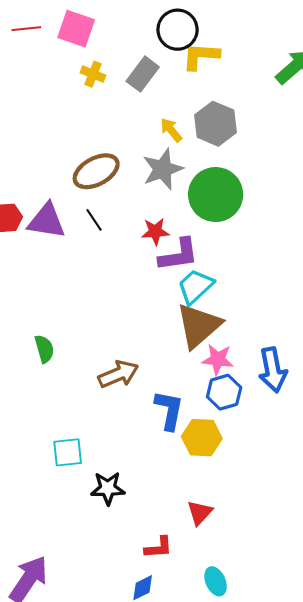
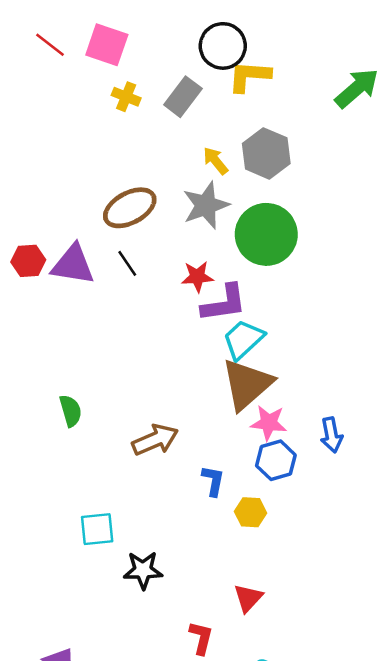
red line: (26, 29) -> (50, 45), turned 44
blue arrow: (273, 370) -> (331, 435), size x0.7
blue L-shape: (169, 410) -> (213, 481), size x0.7
yellow hexagon: (202, 438) -> (251, 512), size x0.7
red L-shape: (158, 547) -> (201, 638), turned -72

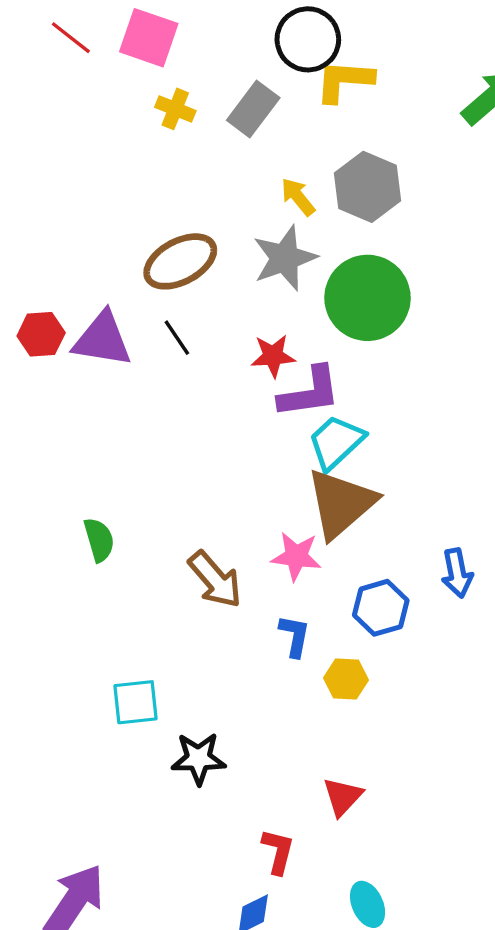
pink star: (269, 423) -> (296, 556), moved
brown arrow: (155, 440) -> (215, 580), turned 72

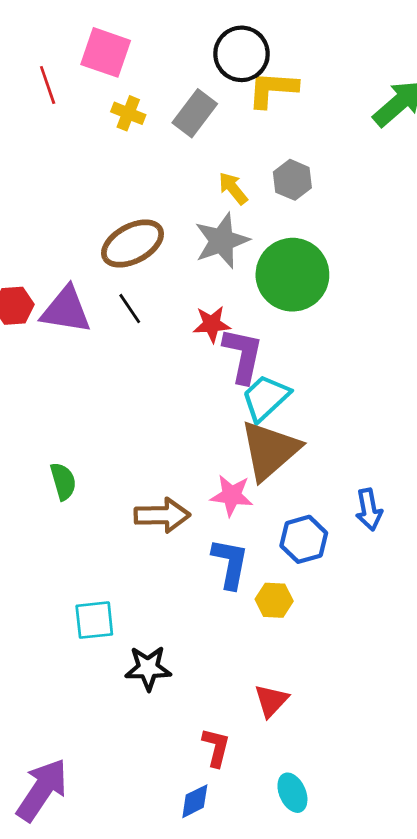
red line: (71, 38) -> (48, 85), moved, turned 33
gray hexagon: (368, 187) -> (292, 180), size x0.7
purple L-shape: (310, 392) -> (243, 355), turned -70
brown arrow: (215, 580) -> (162, 515), turned -50
blue L-shape: (295, 636) -> (230, 563), size x1.4

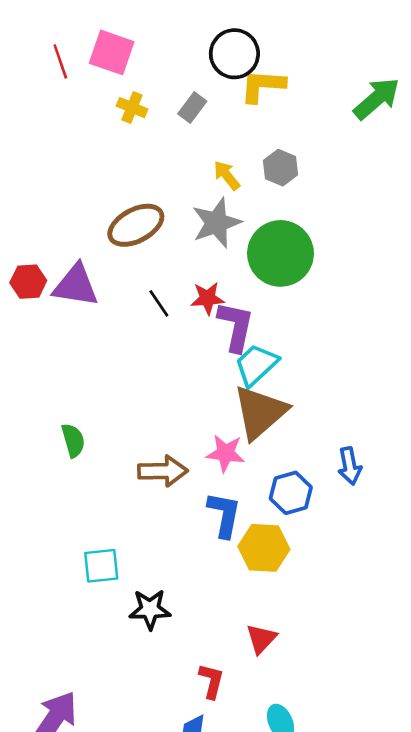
red line: (48, 85) -> (60, 61), moved
gray rectangle: (195, 113) -> (192, 108), size x0.7
black line: (130, 309) -> (159, 303), moved
yellow hexagon: (274, 600) -> (264, 548), size x1.5

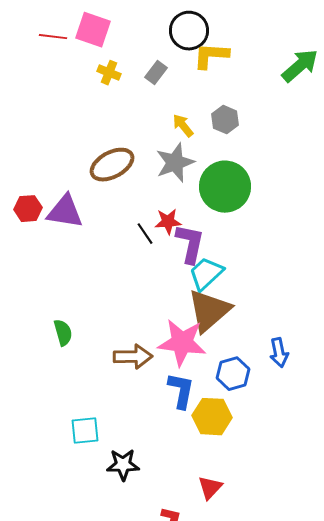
red line: (60, 61) -> (53, 37), turned -64
black line: (159, 303) -> (145, 234), moved
pink star: (225, 453) -> (182, 343), size x1.6

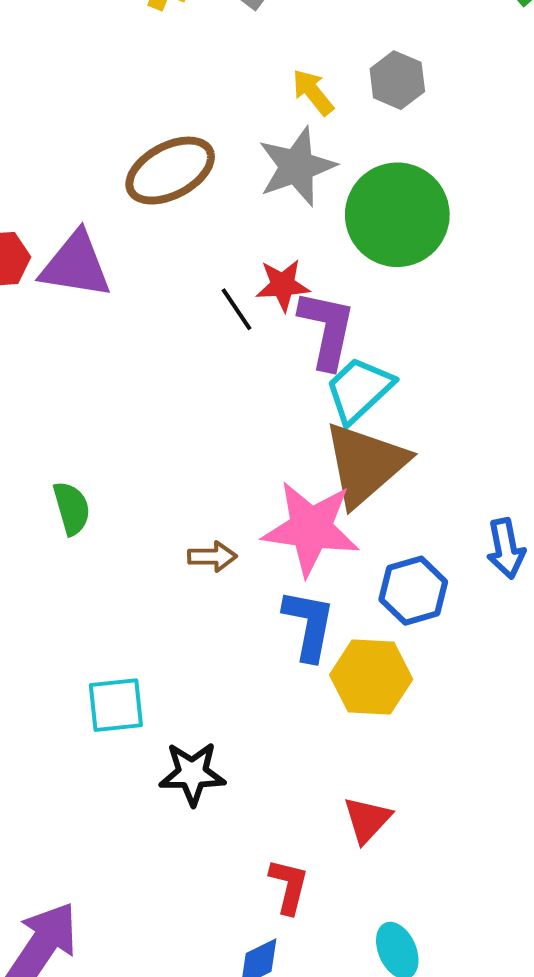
brown arrow: (133, 357) -> (212, 556), size x0.6

